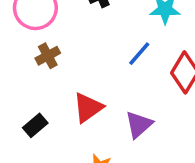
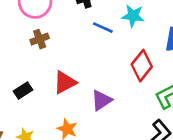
blue line: (139, 54) -> (103, 28), moved, turned 66

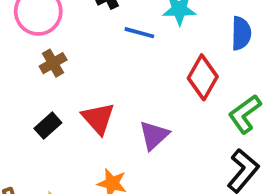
red triangle: (65, 82) -> (98, 118), turned -35
black rectangle: (23, 90) -> (48, 126), moved

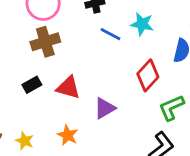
brown cross: (53, 63) -> (45, 42), size x1.5
red triangle: (98, 118) -> (68, 88), turned -45

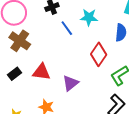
blue line: (111, 34) -> (67, 28), turned 35
brown cross: (45, 42) -> (20, 41), turned -30

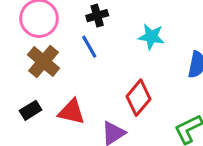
blue line: (67, 28) -> (89, 47), moved
red diamond: (99, 54) -> (139, 98), moved

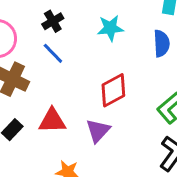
red diamond: (139, 98) -> (113, 90), turned 36

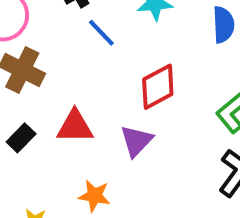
blue line: (53, 53) -> (101, 33), moved

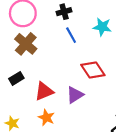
red diamond: (158, 87) -> (93, 70), turned 70
red triangle: (75, 127) -> (44, 91), moved, turned -36

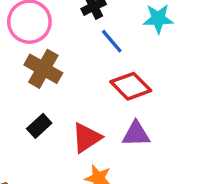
red diamond: (93, 70) -> (131, 86), moved
purple triangle: (75, 95) -> (136, 134), turned 42

